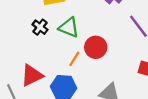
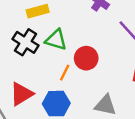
black cross: (40, 27) -> (25, 42), size x1.5

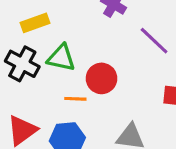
orange line: (65, 73) -> (75, 99), turned 70

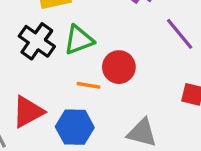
green triangle: (61, 58) -> (79, 40), turned -40

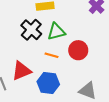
orange line: (89, 85) -> (51, 55), moved

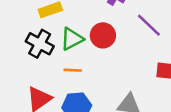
red circle: (78, 50) -> (103, 35), moved

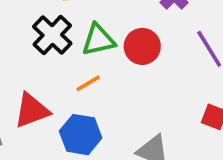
orange line: (73, 70) -> (88, 83), turned -48

